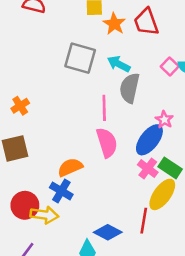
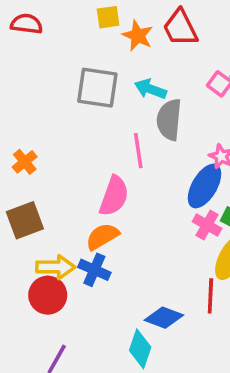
pink semicircle: (107, 143) -> (114, 196), moved, turned 44
yellow arrow: (45, 215) -> (56, 267), moved

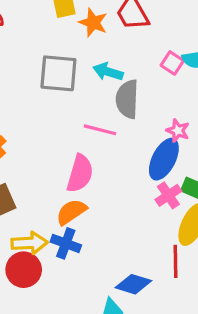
pink line: (138, 151) -> (100, 130), turned -64
pink cross: (207, 225) -> (168, 195), turned 30

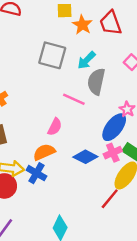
cyan arrow: (108, 72) -> (86, 60), turned -72
pink semicircle: (80, 174) -> (55, 127), size x0.7
red line: (176, 261) -> (110, 199), turned 30
blue diamond: (133, 284) -> (85, 157), moved

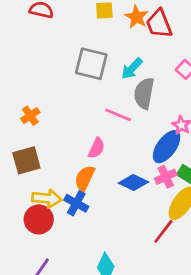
orange star: (82, 25) -> (137, 17), moved
orange semicircle: (44, 152) -> (85, 178), turned -40

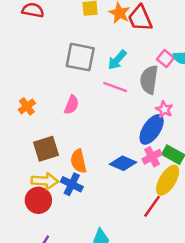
gray semicircle: (144, 93) -> (149, 80), moved
pink line: (118, 115) -> (115, 87), moved
pink semicircle: (96, 148) -> (72, 105), moved
brown square: (26, 160) -> (46, 149), moved
orange semicircle: (85, 178) -> (79, 161), turned -35

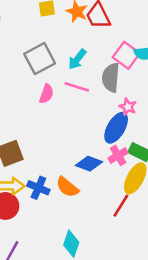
gray square: (80, 57) -> (40, 59), turned -36
pink square: (166, 59) -> (126, 55), size x1.5
pink semicircle: (72, 105) -> (46, 94), moved
orange semicircle: (79, 161) -> (67, 187), moved, turned -35

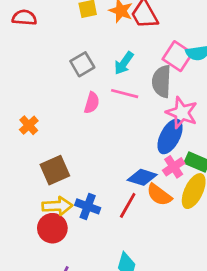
gray square: (40, 59) -> (82, 64), size x0.7
pink star: (128, 107) -> (182, 113), size x1.6
orange semicircle: (67, 187) -> (159, 195), moved
red line: (121, 206) -> (128, 205), moved

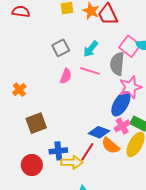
pink star: (182, 113) -> (130, 87), turned 30
yellow arrow: (57, 206) -> (72, 162), moved
blue cross: (88, 206) -> (58, 151), turned -30

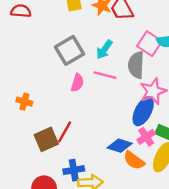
gray square: (61, 48) -> (69, 50), size x1.4
orange cross: (19, 90) -> (24, 102), turned -32
red line: (87, 152) -> (65, 132), moved

